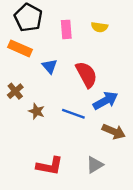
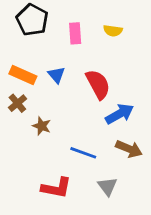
orange rectangle: (20, 48) -> (23, 75), moved
blue line: (73, 114) -> (83, 153), moved
gray triangle: (95, 165) -> (107, 186), turned -36

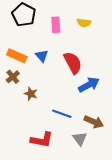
brown arrow: (129, 149) -> (94, 122), moved

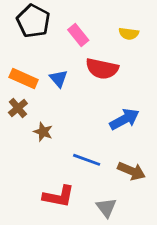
yellow semicircle: (84, 23) -> (129, 34), moved
pink rectangle: (56, 25) -> (78, 35), turned -35
red semicircle: (73, 63) -> (102, 69), moved, turned 130
gray triangle: (80, 139) -> (106, 208), moved

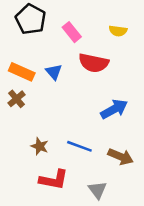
brown star: (43, 132) -> (40, 146), moved

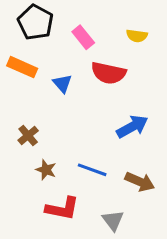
orange rectangle: (22, 72) -> (22, 67), moved
brown cross: (17, 99) -> (28, 136), moved

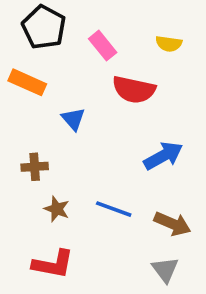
blue triangle: (62, 83) -> (73, 119), moved
brown cross: (28, 136) -> (35, 167), turned 36
red L-shape: (62, 209) -> (53, 264), moved
gray triangle: (113, 220) -> (165, 270), moved

